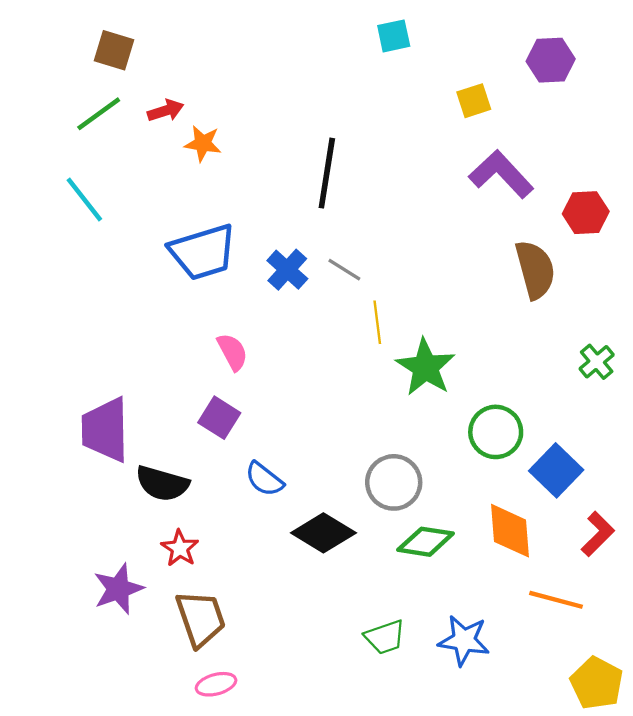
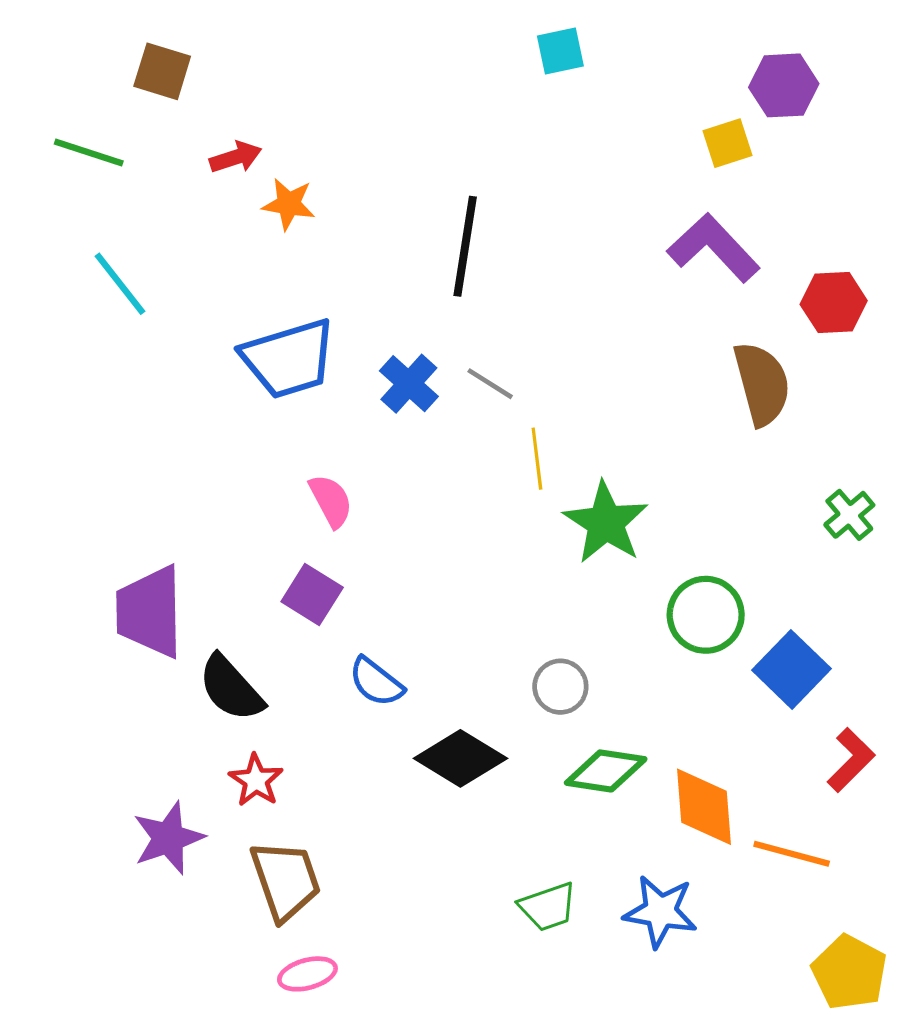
yellow square: (474, 101) -> (727, 143), moved
green line: (99, 114) -> (89, 153), moved, turned 54
gray circle: (394, 482) -> (560, 687), size x0.7
black semicircle: (162, 484) -> (231, 688), turned 32
orange diamond: (510, 531) -> (704, 807), moved

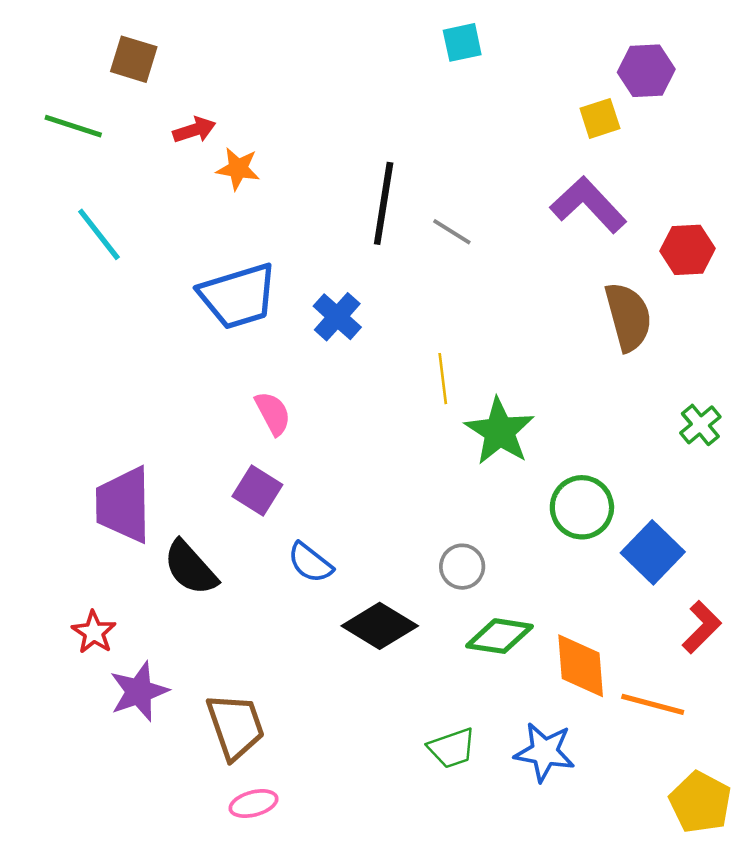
gray line: (490, 384) -> (452, 232), moved
red star: (256, 780) -> (94, 632), moved

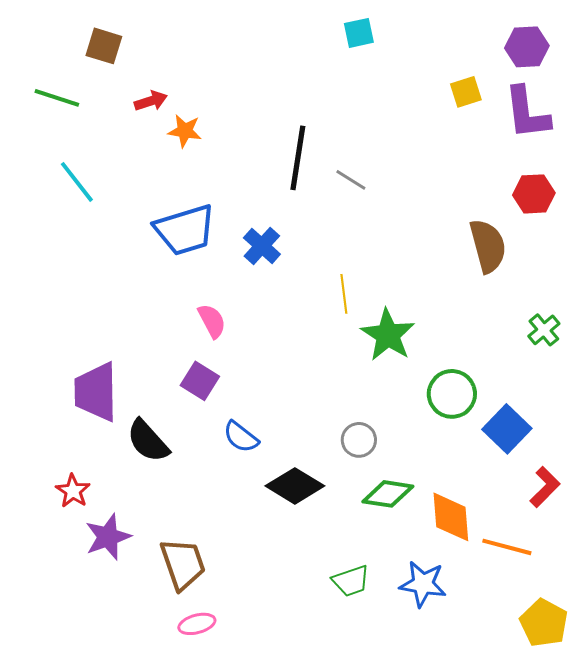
purple hexagon: (646, 71) -> (527, 47), moved
purple L-shape: (588, 205) -> (527, 113), moved, turned -144

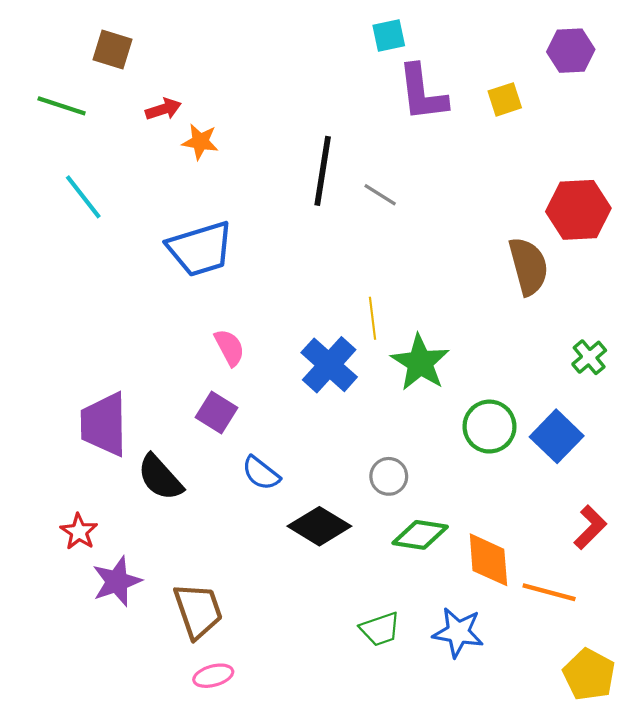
purple L-shape: (527, 113) -> (422, 93), moved
red hexagon: (534, 194) -> (578, 210), size x1.4
blue cross: (262, 246) -> (329, 365), moved, size x1.4
blue square: (507, 429) -> (557, 436), moved

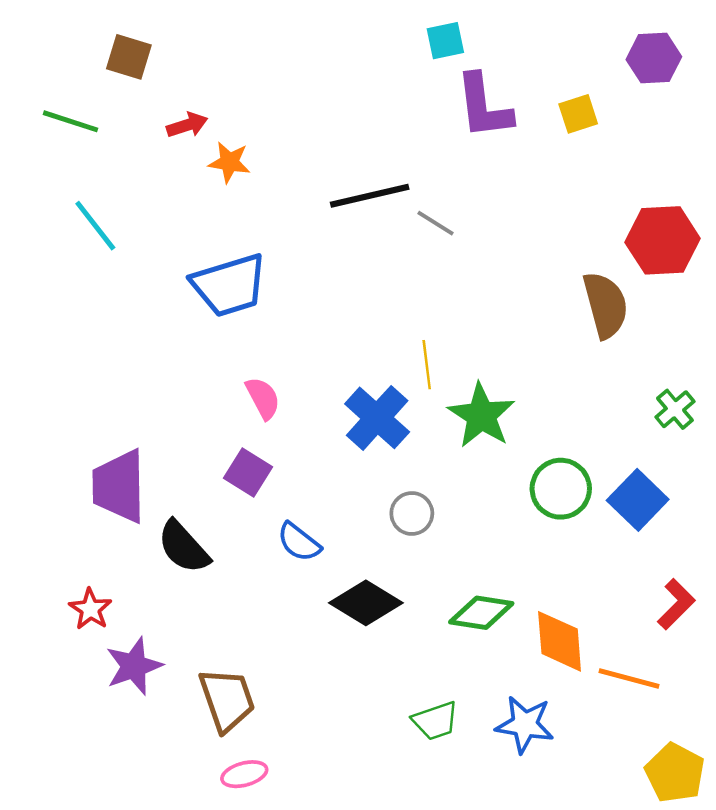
black line: (323, 171) -> (370, 196), turned 68
gray circle: (389, 476) -> (412, 513), moved

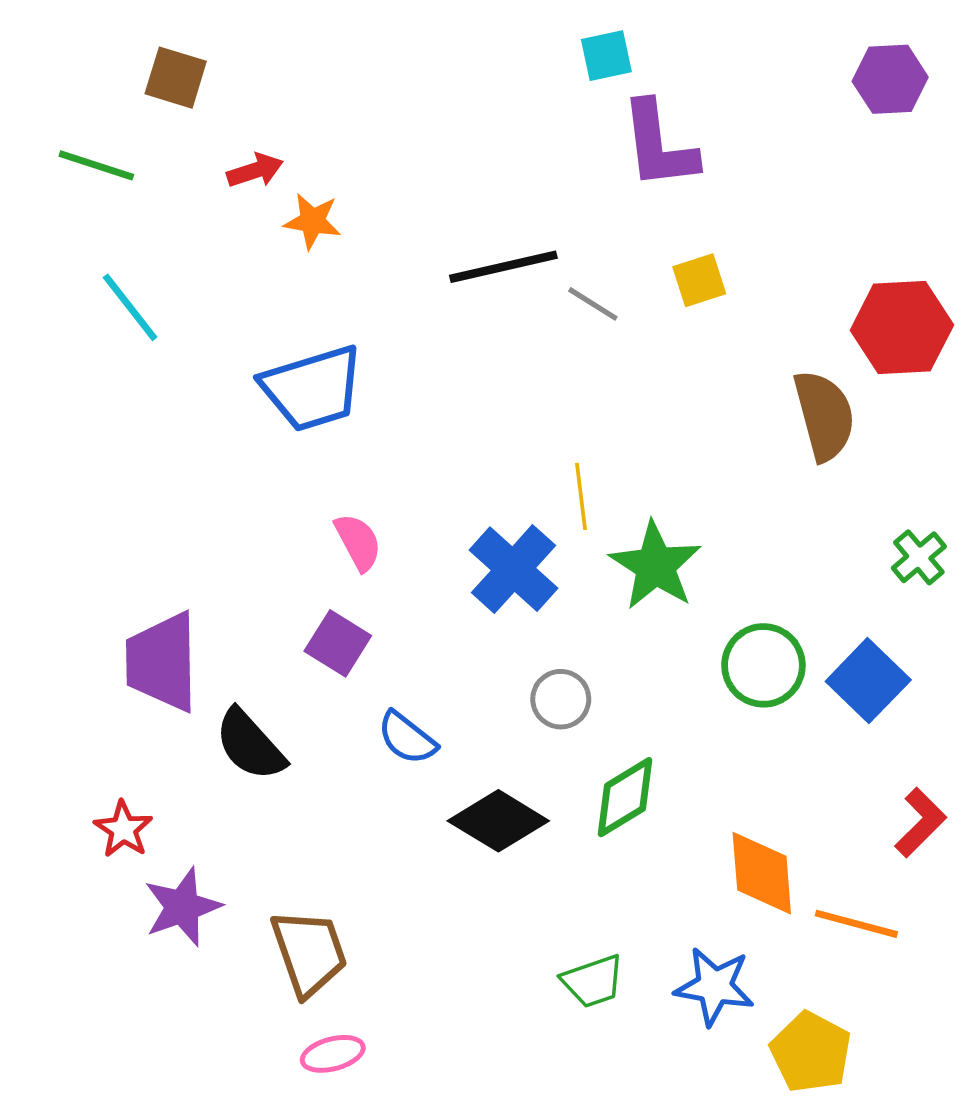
yellow square: (578, 114) -> (699, 280), moved
green diamond: (481, 613) -> (625, 797), moved, turned -40
yellow pentagon: (675, 773) -> (811, 1052), moved

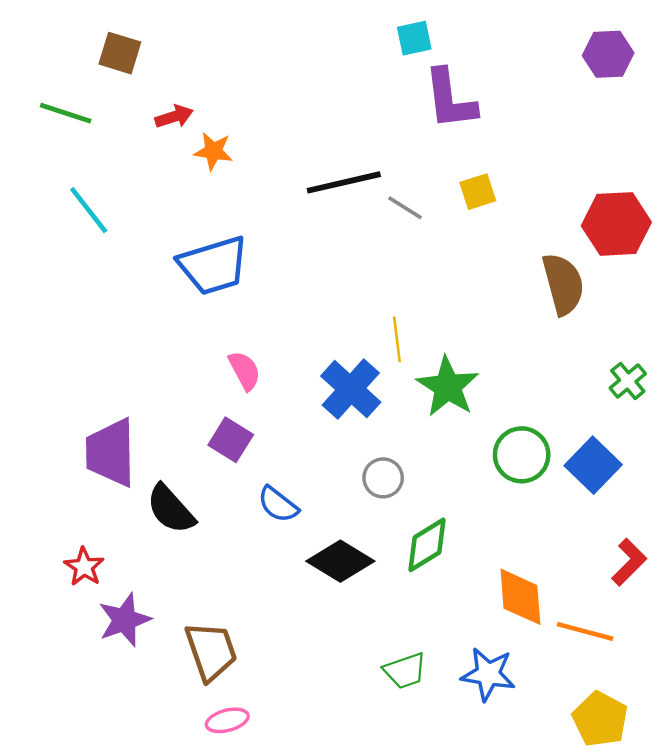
yellow pentagon: (811, 1052) -> (600, 719), moved

